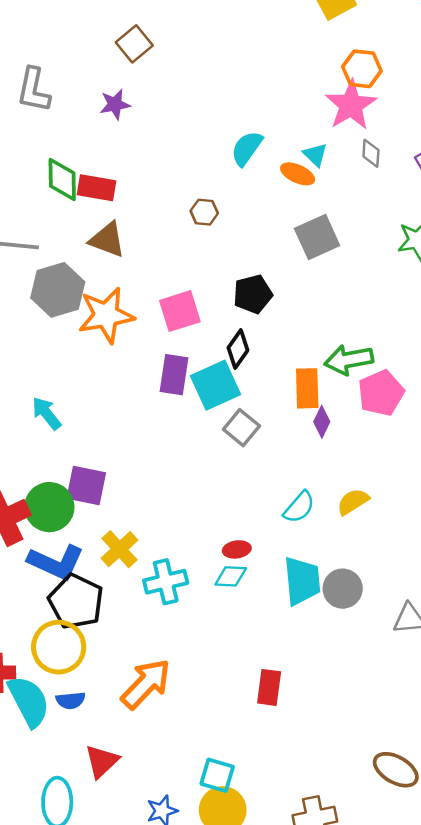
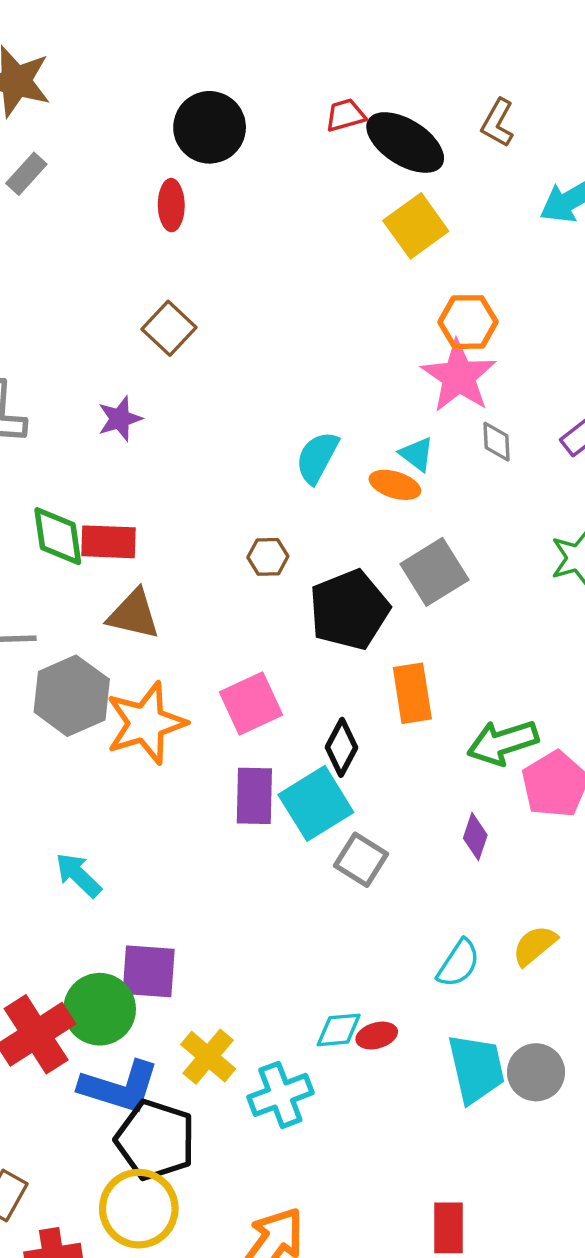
brown square: (134, 44) -> (169, 328), moved
black pentagon: (253, 294) -> (349, 610), moved, size x1.4
orange rectangle: (307, 388) -> (412, 693), moved
cyan diamond: (231, 576) -> (339, 1030), moved

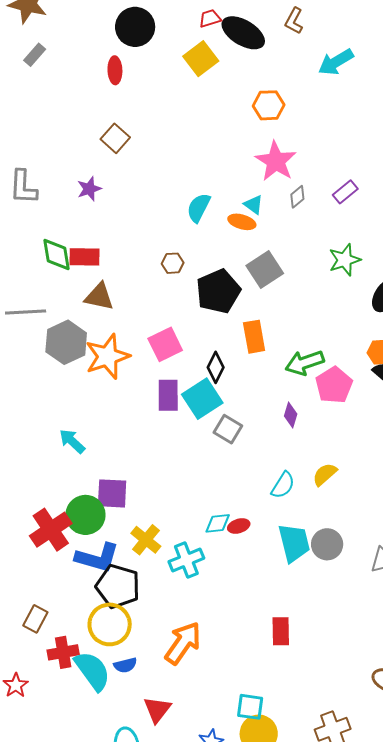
yellow square: (416, 226) -> (201, 59), moved
orange hexagon: (468, 322) -> (269, 105), moved
gray diamond: (497, 442) -> (297, 197), turned 55

